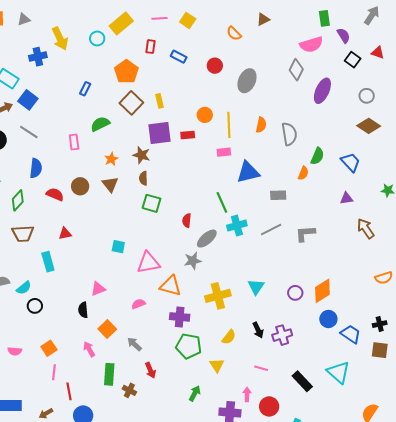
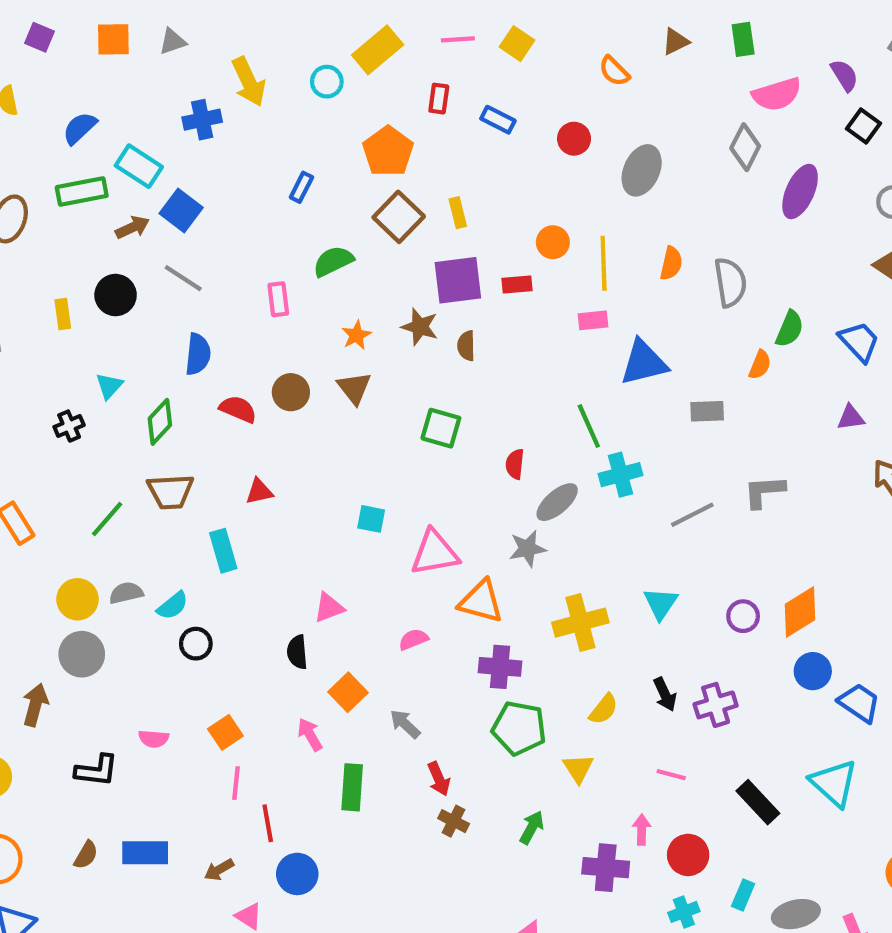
green rectangle: (324, 18) -> (743, 39), moved
brown semicircle: (143, 178) -> (466, 346), moved
gray line: (271, 230) -> (692, 515), moved
brown cross: (129, 390) -> (454, 821), moved

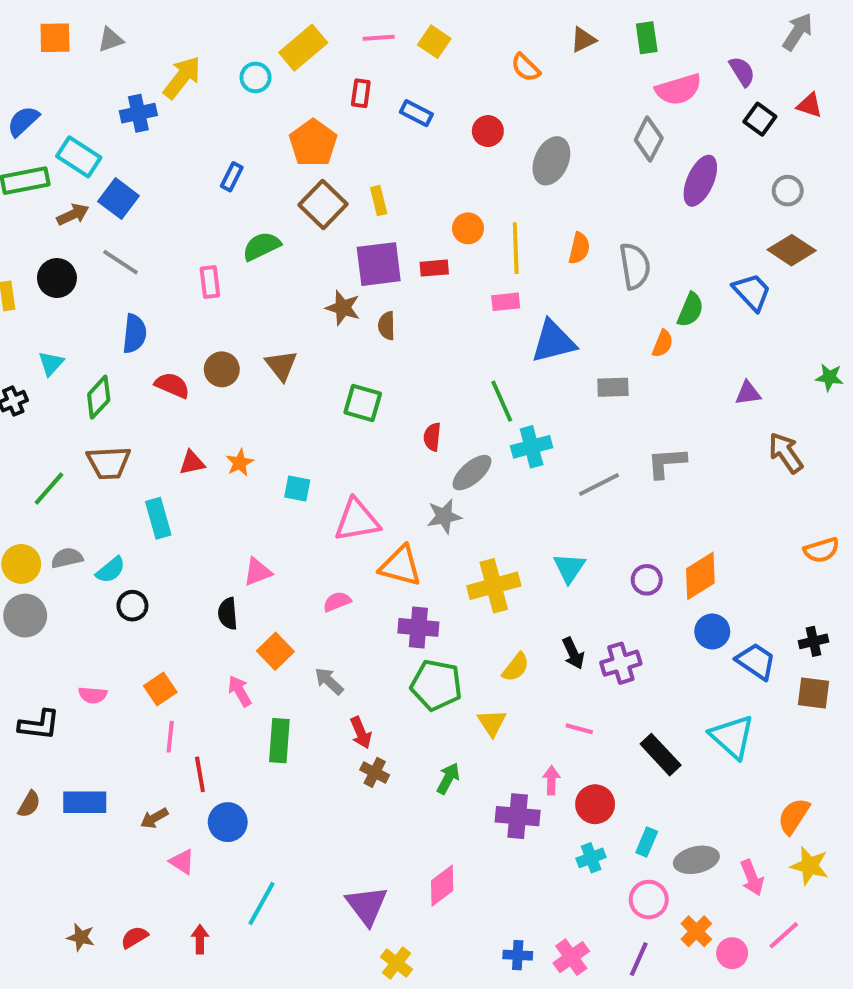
yellow arrow: (249, 82) -> (182, 77), turned -117
orange star: (356, 335) -> (240, 463), moved
blue trapezoid: (859, 342) -> (752, 292), moved

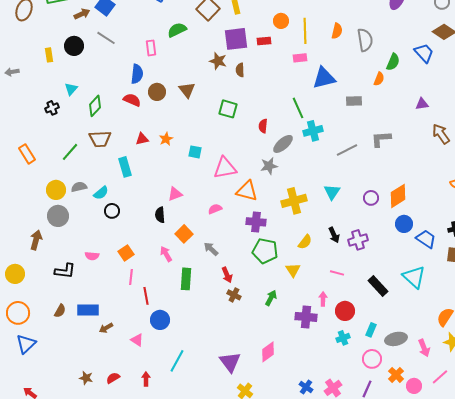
blue semicircle: (134, 334) -> (137, 74), moved
brown arrow: (154, 818) -> (106, 328), moved
blue cross: (518, 955) -> (306, 387), turned 32

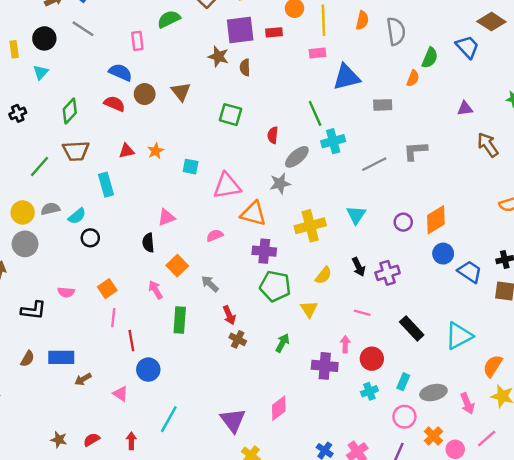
blue semicircle: (137, 74) -> (120, 72), turned -72
cyan triangle: (71, 89) -> (41, 72), moved
cyan triangle: (414, 277) -> (459, 336), moved, turned 50

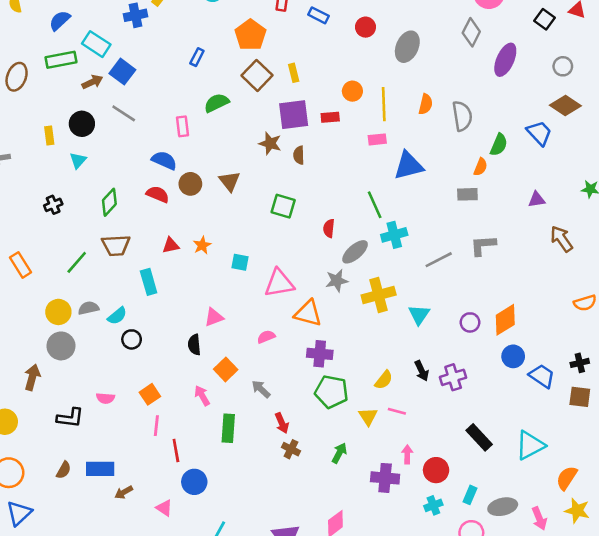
gray rectangle: (383, 105) -> (467, 194), moved
yellow cross: (310, 226) -> (379, 295), moved
pink line: (362, 313) -> (397, 411), moved

